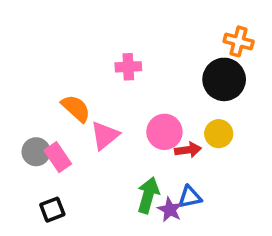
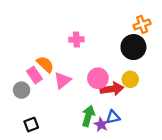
orange cross: (239, 41) -> (142, 24), turned -35
red arrow: (188, 150) -> (112, 89), size x1.5
pink rectangle: (58, 157) -> (34, 75), moved

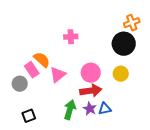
red arrow: (112, 89) -> (91, 91), moved
green arrow: (88, 116) -> (70, 110), moved
purple star: (101, 125) -> (90, 109), moved

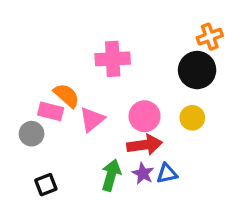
pink cross: (71, 37) -> (113, 59), size x1.5
pink rectangle: (32, 70) -> (51, 111), turned -42

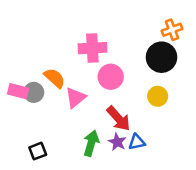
pink rectangle: (51, 111) -> (18, 91), moved
pink circle: (145, 116) -> (111, 77), moved
gray circle: (32, 134) -> (34, 92), moved
red arrow: (145, 145) -> (119, 118), turned 56

